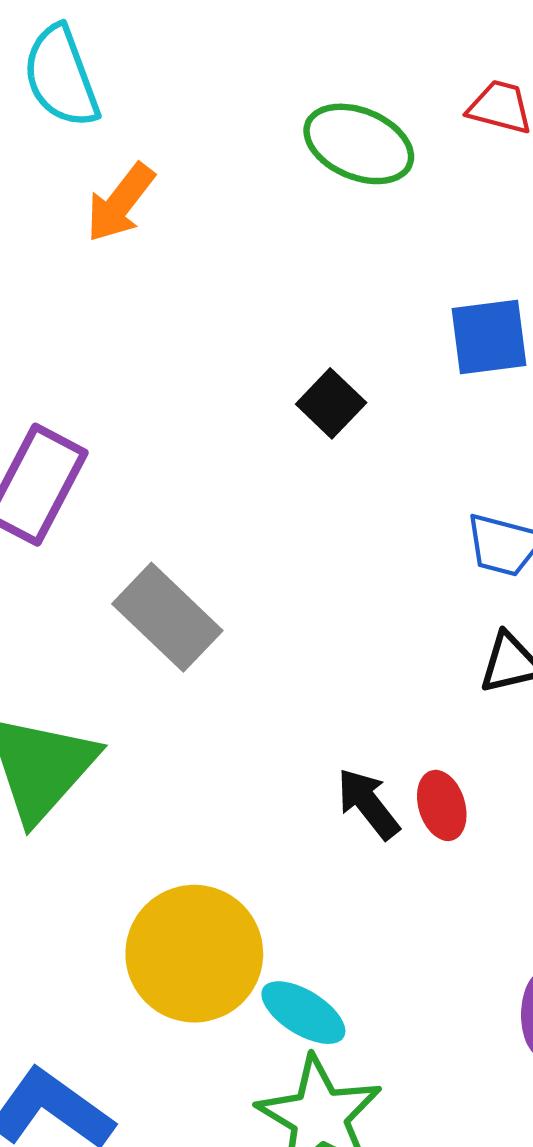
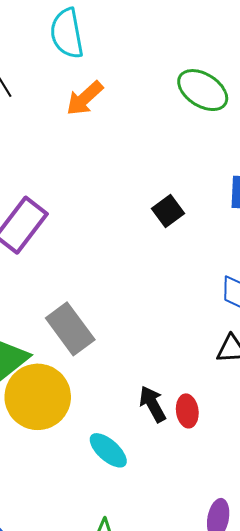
gray rectangle: (167, 617) -> (70, 329), moved
yellow circle: (194, 954) -> (38, 397), moved
cyan ellipse: (303, 1013) -> (108, 450), moved

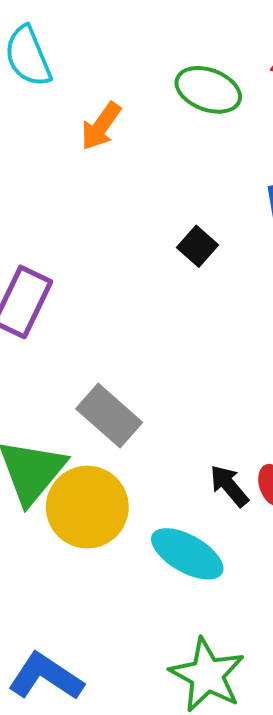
orange arrow: (85, 98) -> (101, 126), moved
cyan ellipse: (108, 450) -> (187, 554), size x1.4

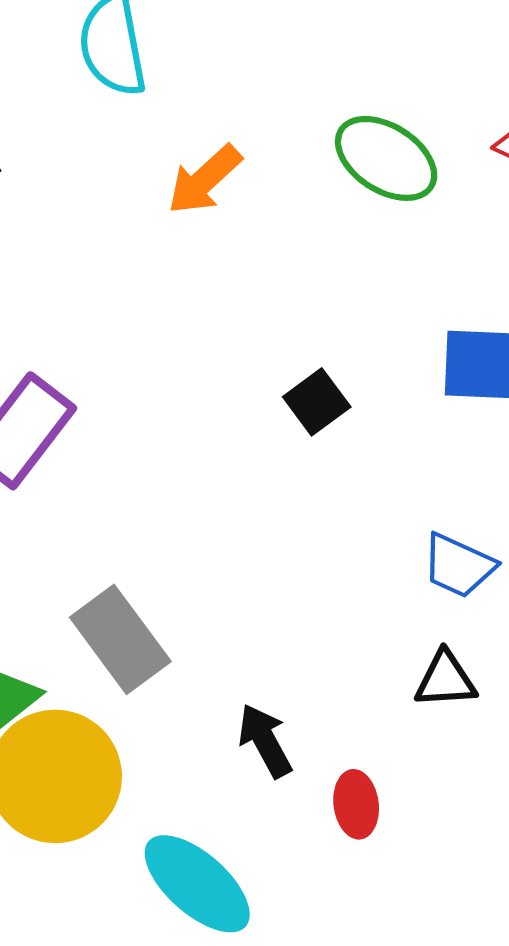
black arrow: (229, 486) -> (265, 741), moved

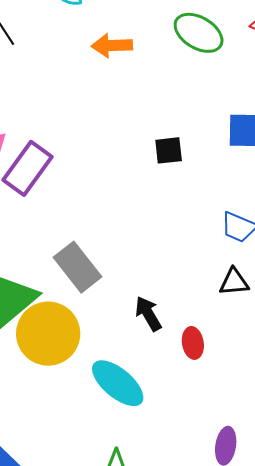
orange arrow: (205, 180) -> (112, 45), turned 42
black square: (317, 402) -> (169, 150), turned 32

